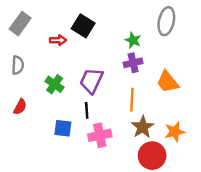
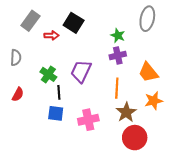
gray rectangle: (20, 24) -> (30, 21), moved
black line: (87, 110) -> (59, 92), moved
orange star: (175, 132) -> (154, 101), moved

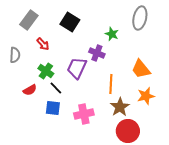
red arrow: (52, 35) -> (43, 44), moved, turned 48
purple cross: (118, 55) -> (97, 53), moved, turned 35
black line: (59, 92) -> (56, 88), turned -40
red semicircle: (18, 94) -> (30, 90), moved, turned 32

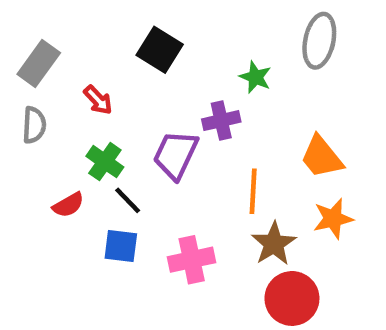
gray rectangle: (29, 20) -> (39, 63), moved
purple cross: (97, 53) -> (221, 121), turned -35

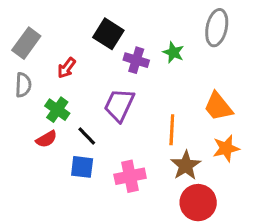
red arrow: (98, 100) -> (67, 68), turned 80
purple cross: (221, 121) -> (136, 60), moved, turned 30
green cross: (105, 162) -> (57, 110), moved

